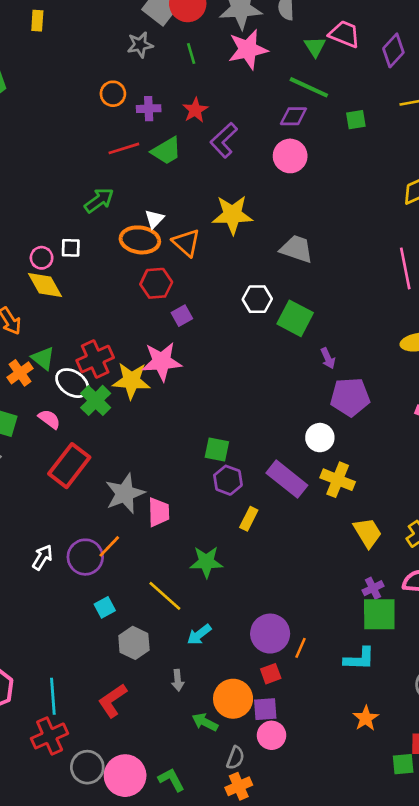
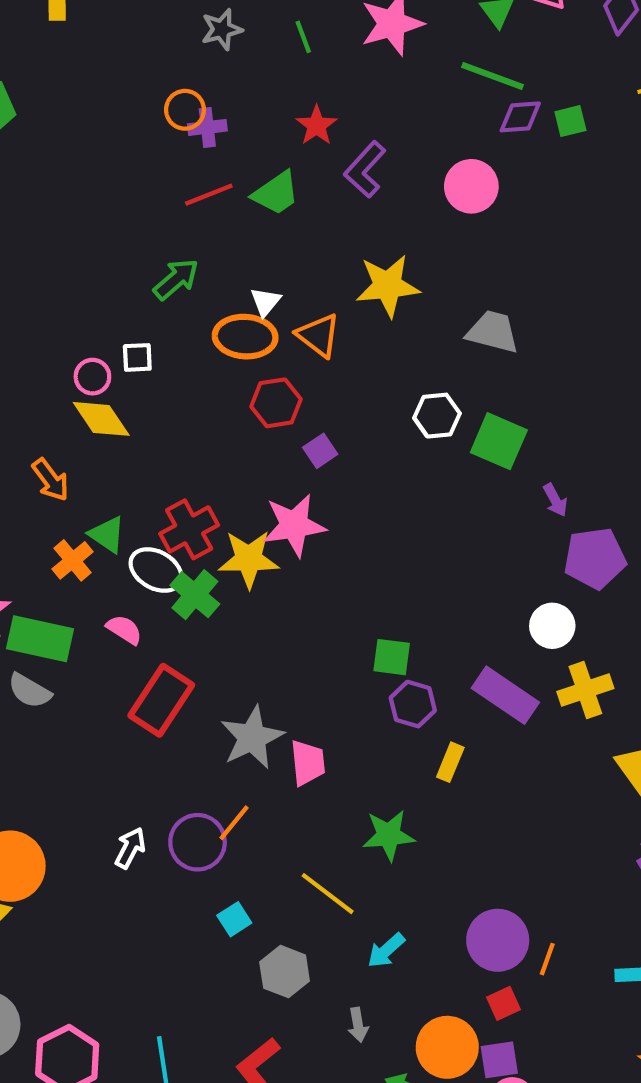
purple cross: (149, 109) -> (207, 127), moved
purple diamond: (293, 116) -> (520, 117), moved
yellow cross: (338, 480) -> (585, 690), turned -36

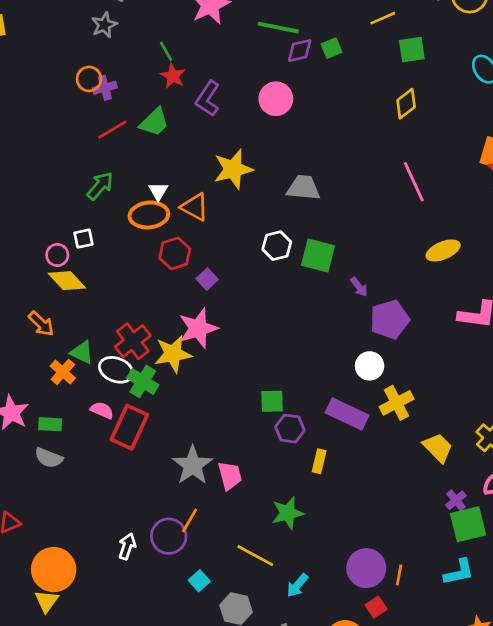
green line: (303, 37) -> (166, 51), moved
green rectangle: (40, 639) -> (50, 424), size x0.6
red rectangle: (161, 700) -> (129, 427), moved

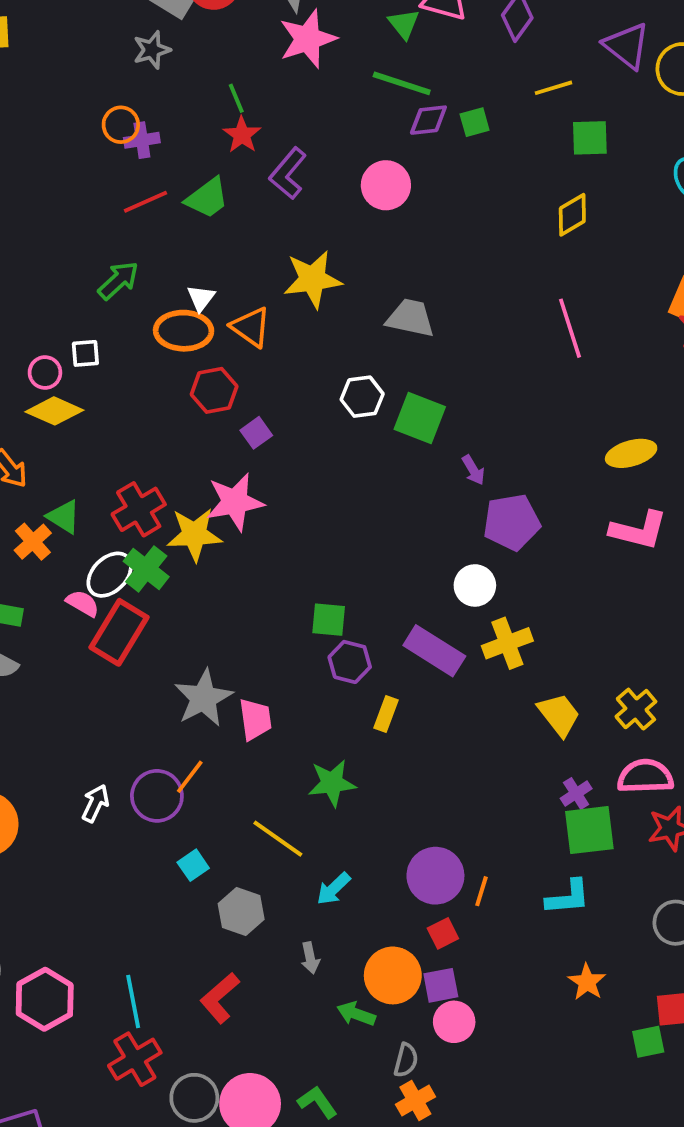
yellow ellipse: (443, 250) -> (631, 453), moved
yellow diamond: (67, 281) -> (54, 411), turned -30
white ellipse: (116, 370) -> (110, 575), moved, turned -72

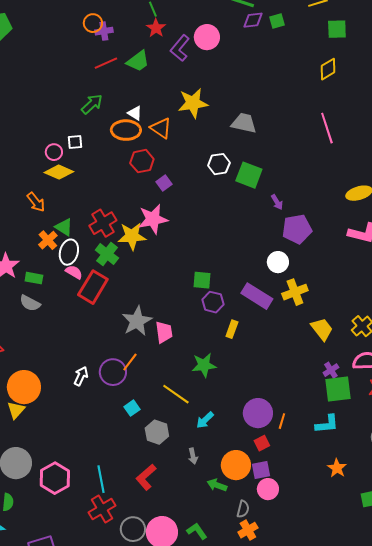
pink circle: (386, 185) -> (207, 37), moved
white triangle: (201, 298) -> (135, 113), turned -35
white ellipse: (110, 575) -> (69, 252), moved, turned -30

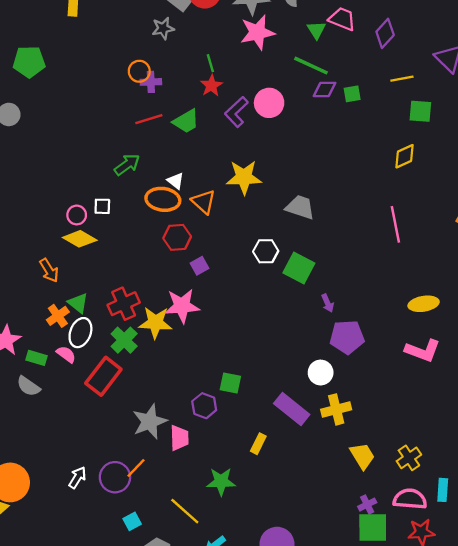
pink semicircle: (74, 272) -> (66, 354), moved
purple hexagon: (213, 302) -> (204, 406), moved

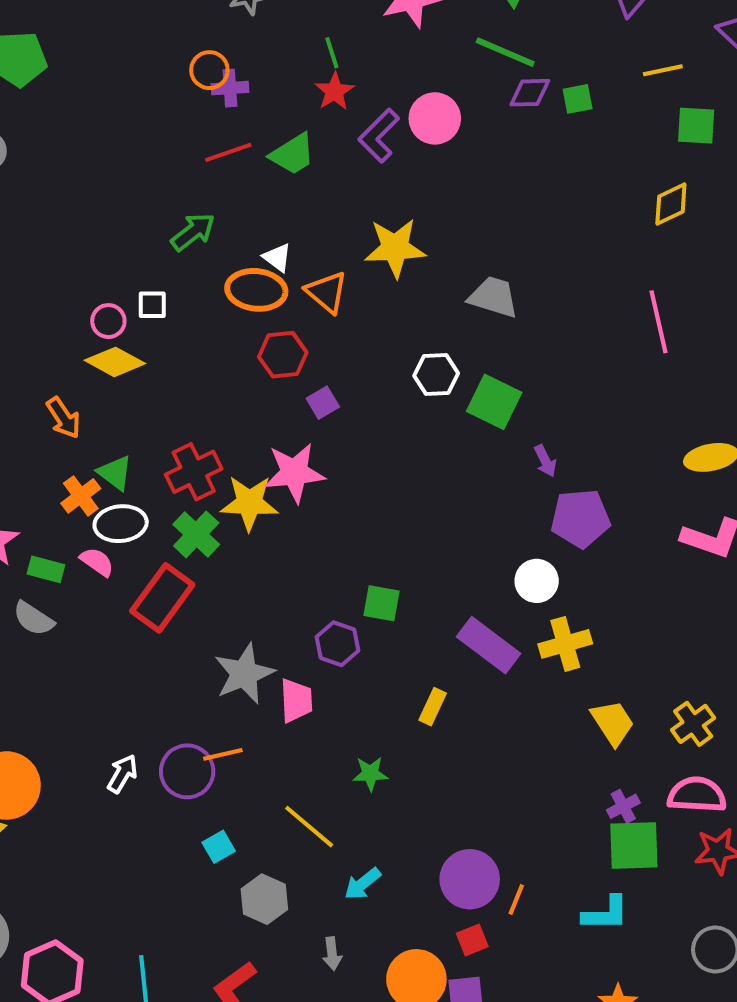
white ellipse: (80, 333) -> (121, 524), turned 64
orange line: (136, 468) -> (223, 754), turned 35
green star: (221, 481) -> (370, 774), size x0.7

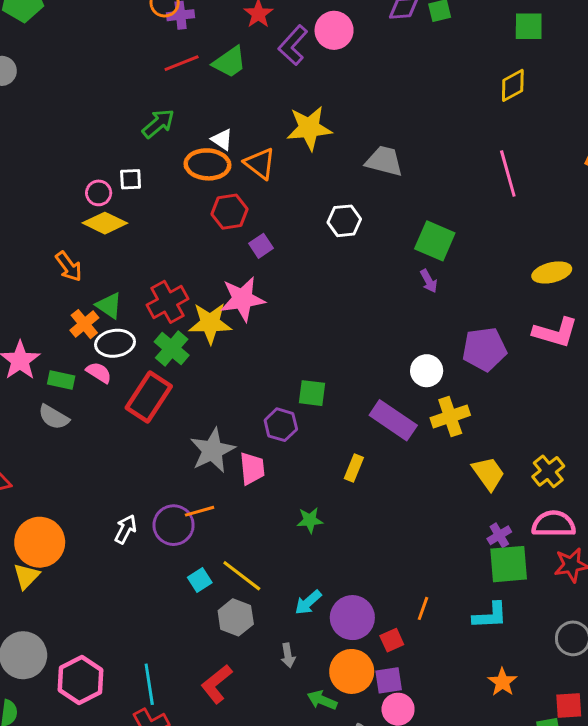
green square: (494, 402) -> (435, 241), moved
purple pentagon: (580, 518) -> (484, 349), moved
yellow line: (309, 827) -> (242, 576), moved
purple circle: (470, 879) -> (352, 618), moved

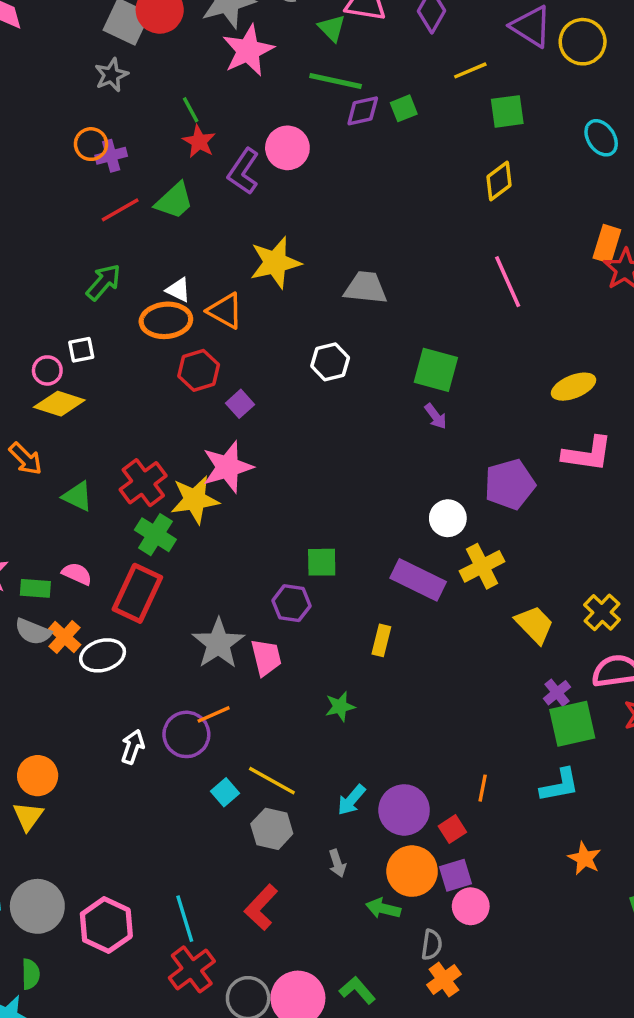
orange cross: (84, 324) -> (65, 637), moved
white ellipse: (115, 343) -> (103, 655), moved
orange circle: (40, 542) -> (38, 776), size x0.7

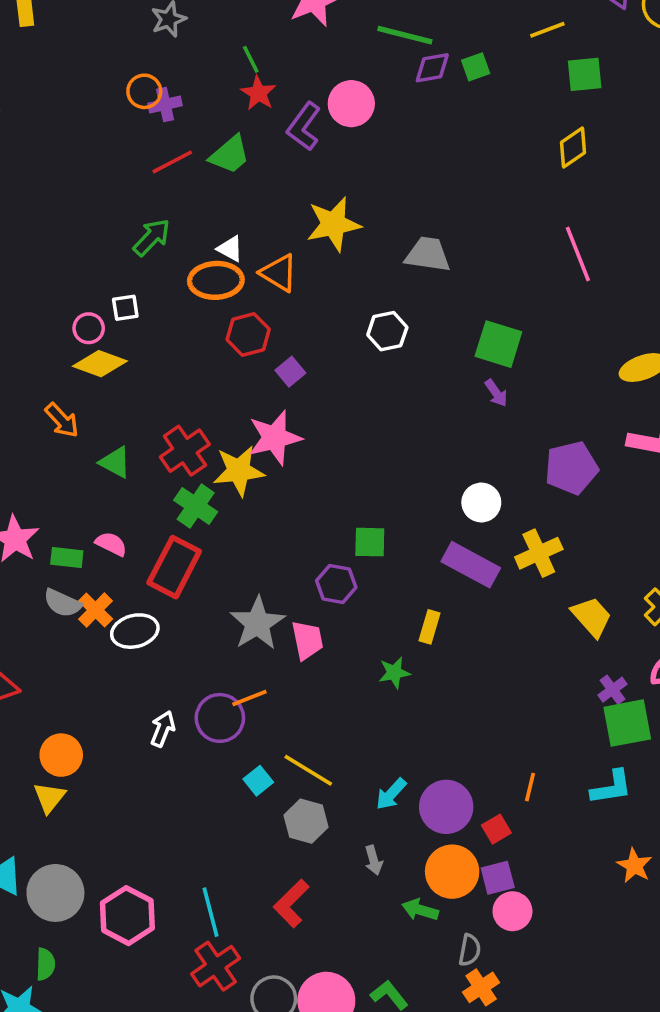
white circle: (448, 518) -> (481, 503), moved
green star: (340, 707) -> (394, 673), moved

